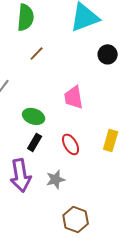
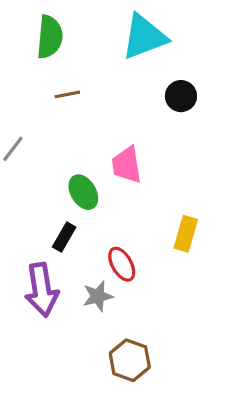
brown line: (37, 53) -> (67, 94), turned 35
green ellipse: (34, 116) -> (83, 192), moved, turned 40
red ellipse: (71, 144) -> (122, 264), moved

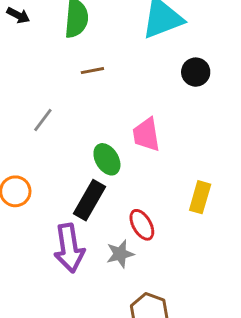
black rectangle: (64, 237) -> (89, 200), size x1.5

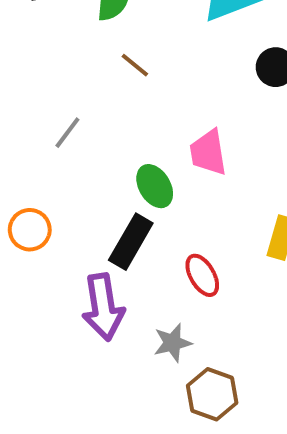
brown line: (92, 71) -> (135, 65), turned 50
gray star: (120, 254) -> (173, 343), moved

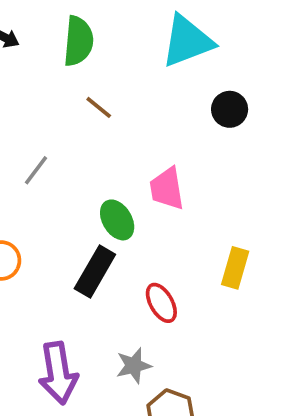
purple arrow: (103, 307) -> (58, 373), moved

